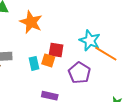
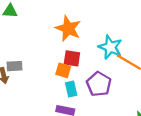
orange star: (31, 22) -> (68, 28), moved
cyan rectangle: (34, 63) -> (71, 89), moved

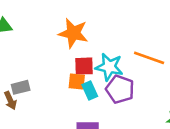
cyan star: (110, 47) -> (109, 67), moved
cyan rectangle: (71, 89) -> (90, 90), moved

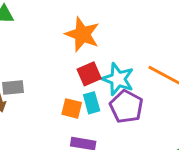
red square: (84, 66) -> (89, 74), turned -30
orange square: (77, 82) -> (72, 108), moved

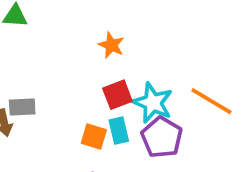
orange star: (82, 34) -> (111, 45), size x0.6

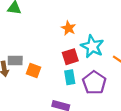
cyan star: (153, 103) -> (92, 46), moved
orange square: (94, 136) -> (34, 71), moved

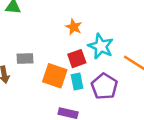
gray rectangle: (15, 61) -> (25, 59), moved
orange square: (34, 71) -> (55, 76), moved, size x1.5

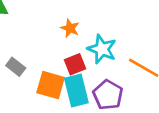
gray rectangle: (25, 59) -> (16, 67), turned 42
cyan rectangle: (77, 81) -> (76, 91), size x1.6

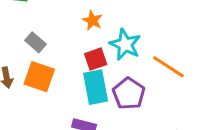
gray rectangle: (16, 67) -> (35, 42), moved
orange square: (51, 85) -> (39, 77), moved

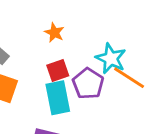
cyan star: (125, 45) -> (111, 58), moved
purple pentagon: (129, 94) -> (88, 84), moved

